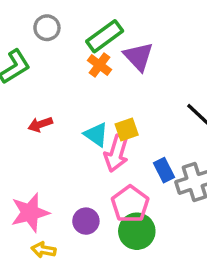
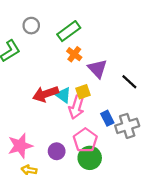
purple triangle: (139, 57) -> (97, 69), moved
orange cross: (100, 65) -> (74, 54), moved
red arrow: (40, 124) -> (46, 94), moved, size x1.6

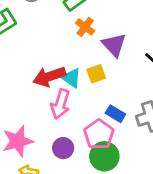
pink arrow: (76, 107) -> (60, 104), moved
blue rectangle: (107, 118) -> (115, 114), moved, turned -32

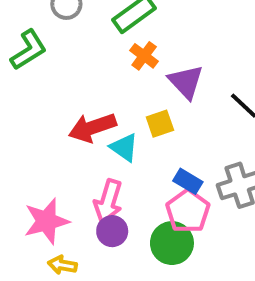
cyan triangle: (71, 78) -> (124, 147), moved
pink arrow: (60, 104) -> (108, 201), moved
pink pentagon: (99, 134) -> (188, 211), moved

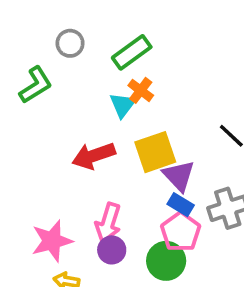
purple triangle: (186, 82) -> (179, 176), moved
yellow square: (160, 124) -> (155, 152), size x1.6
cyan triangle: (124, 147) -> (123, 105), moved, turned 32

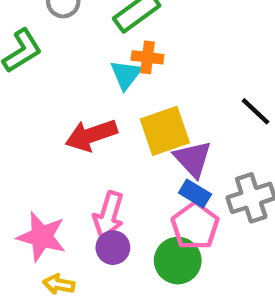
orange cross: (141, 90) -> (147, 57), turned -30
pink star: (52, 241) -> (42, 237), turned 30

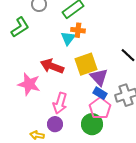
red arrow: (91, 135) -> (52, 66), turned 40
pink star: (42, 237) -> (29, 84), moved
purple circle: (113, 248) -> (55, 124), moved

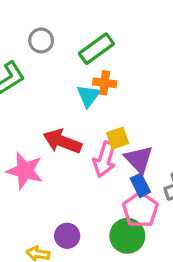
yellow square: (86, 64) -> (118, 138), size x0.6
blue rectangle: (100, 93) -> (140, 185), turned 32
pink arrow: (60, 103) -> (105, 159), moved

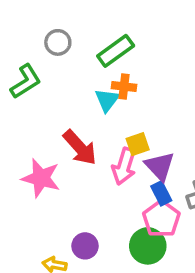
red arrow: (62, 141) -> (80, 148), turned -153

